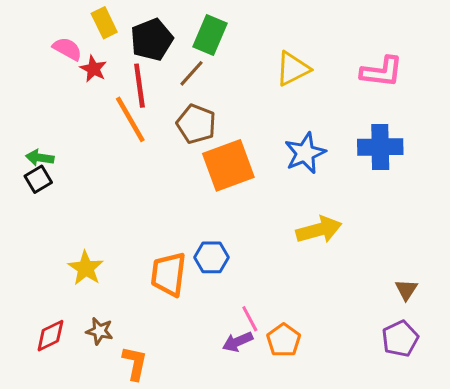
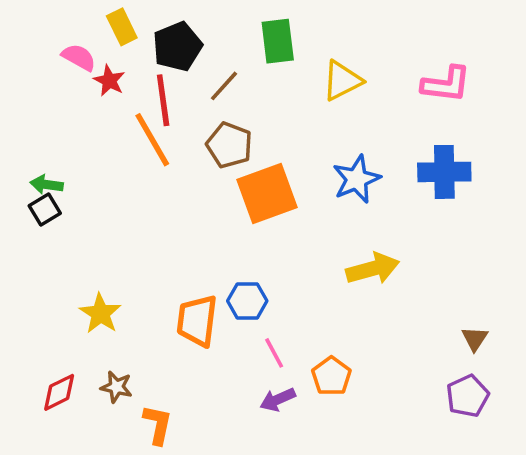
green rectangle: (210, 35) -> (278, 41), moved, turned -30
pink line: (250, 319) -> (274, 353), moved
orange pentagon: (284, 340) -> (331, 376), moved

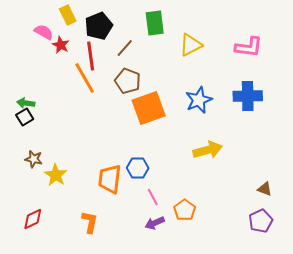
brown triangle: (475, 339) -> (265, 189), turned -42
brown star: (116, 387) -> (34, 159), moved
orange L-shape: (158, 425) -> (90, 222), moved

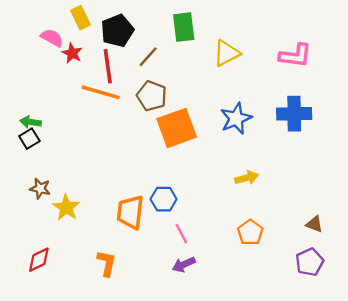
orange line: (85, 78) -> (101, 92), turned -44
yellow arrow: (208, 150) -> (247, 178), size x0.7
orange pentagon: (185, 210) -> (250, 232), moved

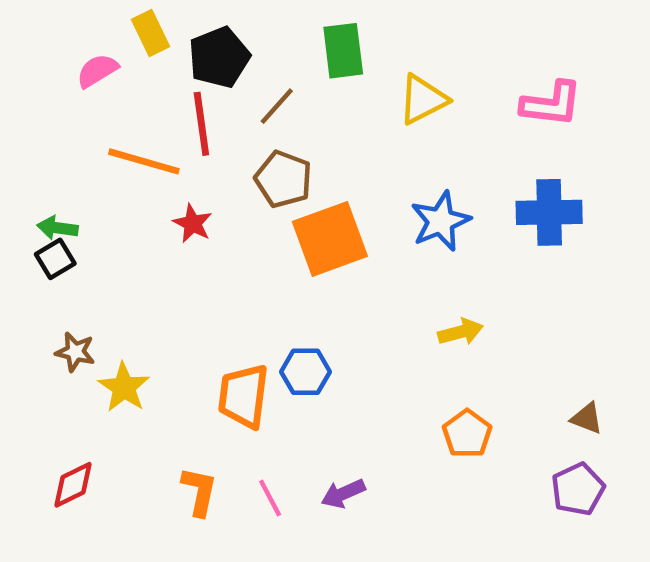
pink semicircle: (52, 38) -> (97, 71), turned -60
red star: (72, 53) -> (193, 223), moved
orange line: (101, 92) -> (144, 161), moved
pink line: (181, 234) -> (270, 498), moved

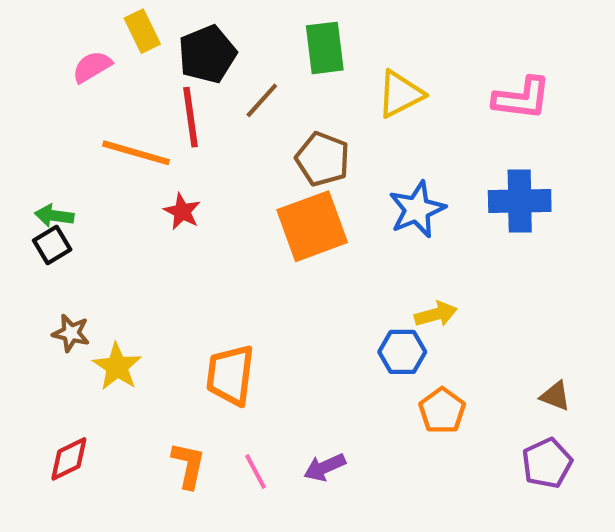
brown pentagon: (283, 179) -> (323, 159), moved
blue hexagon: (306, 372) -> (402, 352), moved

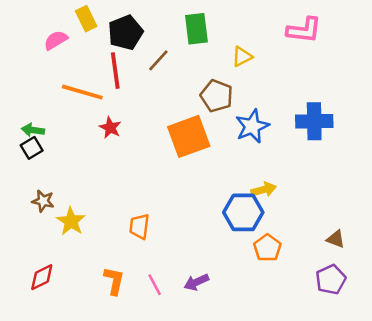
yellow triangle: (400, 94) -> (242, 57), size x0.7
pink L-shape: (522, 98) -> (304, 30), moved
brown pentagon: (323, 159) -> (217, 96), moved
blue hexagon: (402, 352) -> (243, 212), size x1.4
orange trapezoid: (230, 375) -> (139, 226), size x0.7

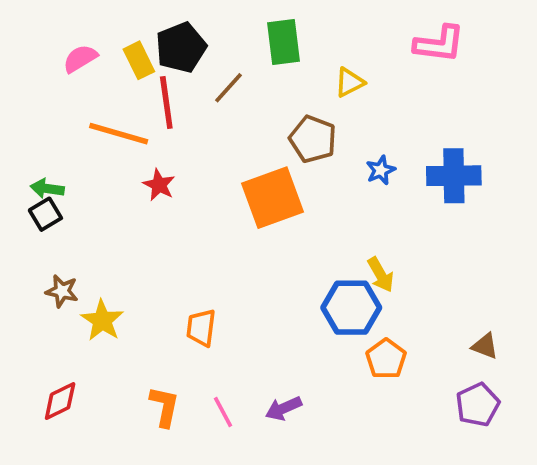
yellow rectangle: (86, 19) -> (139, 60), moved
blue star: (252, 126) -> (381, 170), moved, size x0.6
yellow arrow: (264, 190) -> (381, 275), turned 75

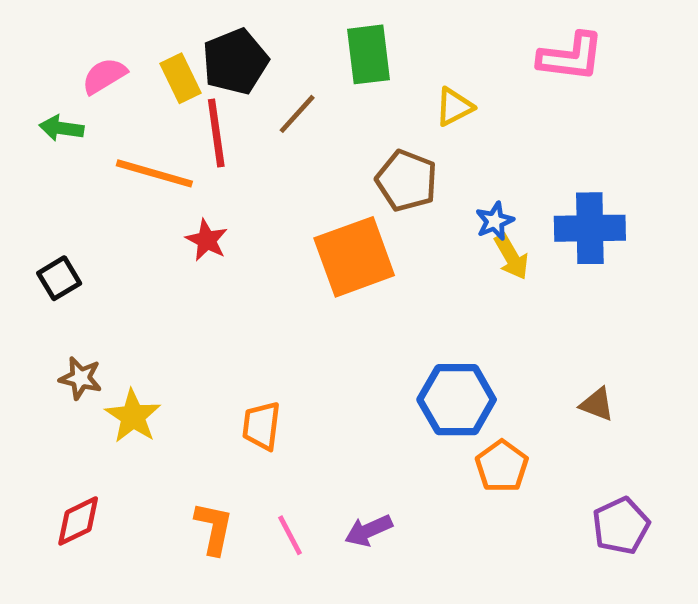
green arrow: (47, 189) -> (61, 128), moved
yellow arrow: (381, 275) -> (511, 257), moved
brown triangle: (485, 346) -> (597, 404), moved

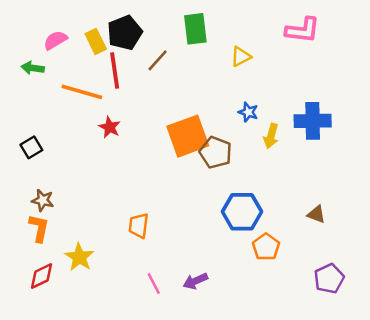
brown pentagon: (407, 181) -> (216, 152), moved
blue star: (495, 221) -> (248, 112), moved, turned -30
yellow arrow: (511, 257) -> (271, 136), turned 45
yellow star: (133, 416) -> (79, 257), moved
orange L-shape: (214, 528) -> (39, 228), moved

